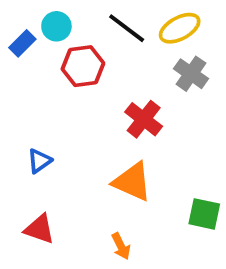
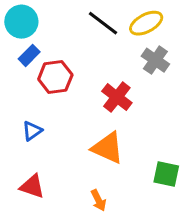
cyan circle: (56, 26) -> (21, 22), moved, size x1.4
blue rectangle: (22, 43) -> (29, 55), moved
red hexagon: (83, 66) -> (55, 77), moved

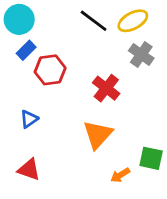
orange triangle: (108, 148) -> (98, 134), turned 48
orange arrow: (98, 200) -> (120, 175), moved, turned 84

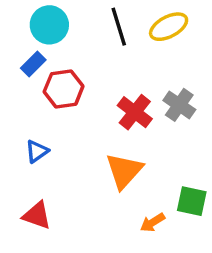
cyan circle: (19, 19) -> (49, 25), moved
black line: (94, 21) -> (119, 27), turned 36
gray cross: (141, 54) -> (179, 105), moved

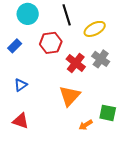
yellow ellipse: (169, 27) -> (95, 29), moved
blue rectangle: (33, 64) -> (15, 46), moved
red hexagon: (64, 89) -> (51, 43), moved

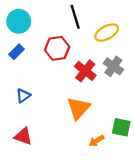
cyan circle: (28, 14) -> (19, 21), moved

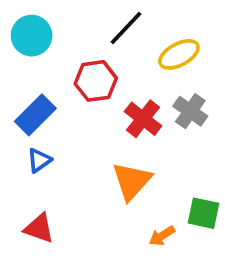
black line: (75, 17) -> (126, 28), turned 60
blue rectangle: (16, 52) -> (35, 115), moved, size x1.5

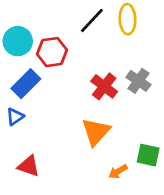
cyan circle: (32, 36) -> (18, 41), moved
yellow ellipse: (179, 54) -> (128, 19), moved, turned -64
red hexagon: (96, 81) -> (52, 52), moved
blue triangle: (39, 160) -> (15, 117), moved

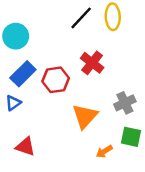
red hexagon: (52, 52) -> (56, 80), moved
gray cross: (138, 81) -> (125, 103), moved, turned 30
red cross: (104, 86) -> (92, 63), moved

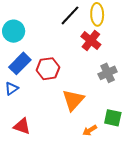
red cross: (92, 63) -> (91, 40), moved
gray cross: (125, 103) -> (108, 73), moved

